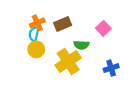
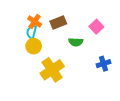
orange cross: (37, 23) -> (35, 21), turned -32
yellow cross: (68, 61) -> (52, 70), moved

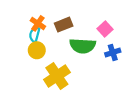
green semicircle: (76, 42) -> (83, 46), size x1.6
blue cross: (103, 64) -> (113, 52), moved

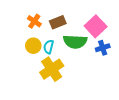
pink square: (105, 29) -> (96, 26), size x1.5
cyan semicircle: (35, 35) -> (49, 47), moved

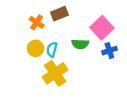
brown rectangle: (58, 22) -> (59, 14), moved
green semicircle: (75, 42) -> (80, 44), size x0.7

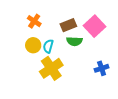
brown rectangle: (59, 14) -> (68, 25), moved
blue cross: (109, 51) -> (102, 68), moved

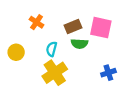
pink square: (94, 26) -> (101, 28), turned -35
yellow circle: (33, 45) -> (16, 52), moved

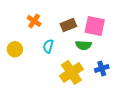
green semicircle: (79, 44) -> (84, 45), moved
yellow cross: (55, 73) -> (71, 72), moved

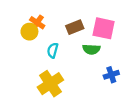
yellow circle: (15, 49) -> (29, 32), moved
yellow cross: (71, 72) -> (50, 84), moved

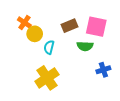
orange cross: (37, 23) -> (24, 23), moved
yellow circle: (29, 32) -> (35, 34), moved

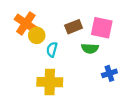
orange cross: (24, 23) -> (26, 23), size x1.5
yellow cross: (47, 78) -> (50, 82), turned 35

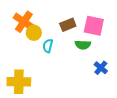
blue cross: (109, 73) -> (101, 68), turned -32
yellow cross: (50, 82) -> (19, 82), moved

